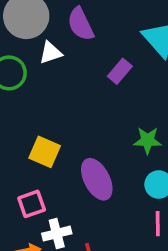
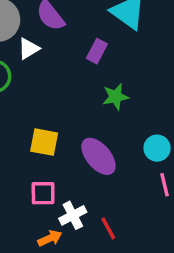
green star: (148, 140) -> (116, 97), moved
pink square: (32, 204) -> (43, 193), turned 32

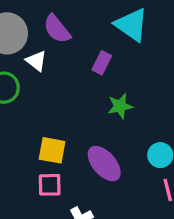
white triangle: (29, 49) -> (36, 61), turned -50
pink square: (43, 193) -> (50, 185), moved

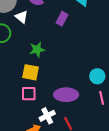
green star: (120, 106) -> (37, 50), moved
purple ellipse: (104, 164) -> (66, 95), moved, turned -50

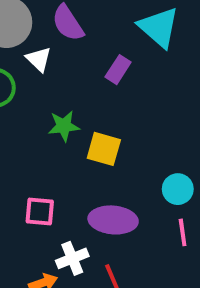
yellow square: (31, 72) -> (104, 149), moved

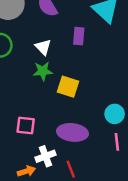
white triangle: (39, 59) -> (43, 47), moved
purple rectangle: (118, 70) -> (79, 36), turned -30

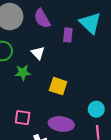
purple rectangle: (79, 36) -> (68, 35), moved
green star: (43, 71) -> (23, 73), moved

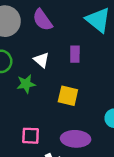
purple rectangle: (68, 35) -> (75, 54), moved

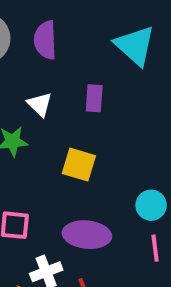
purple semicircle: (42, 20) -> (45, 40), turned 30

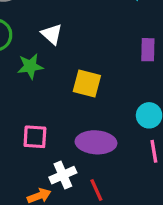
purple rectangle: (94, 98) -> (148, 50), moved

